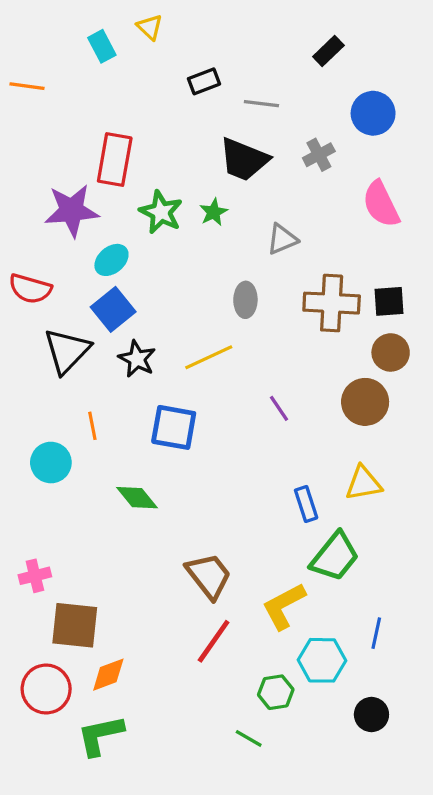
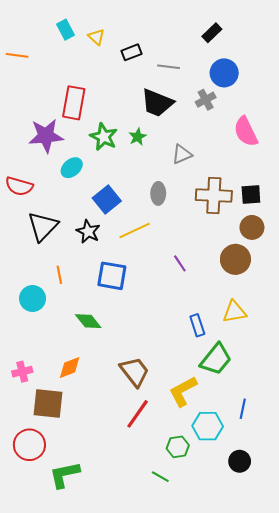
yellow triangle: (150, 27) -> (96, 37), moved
blue circle: (373, 113) -> (224, 73), moved
blue square: (113, 309) -> (107, 200), moved
orange diamond: (108, 675) -> (70, 368), moved

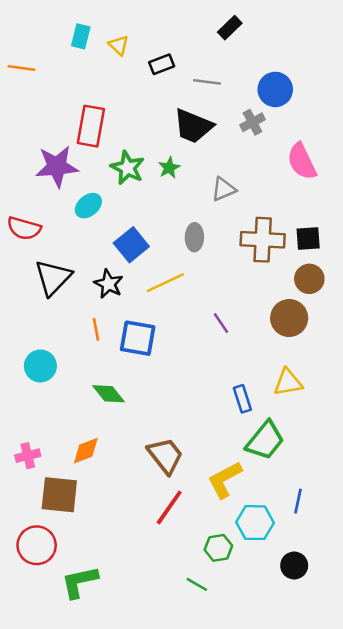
cyan rectangle: (65, 30) -> (81, 36), turned 42
black rectangle: (212, 33) -> (230, 28), moved
orange line: (59, 275) -> (96, 329), moved

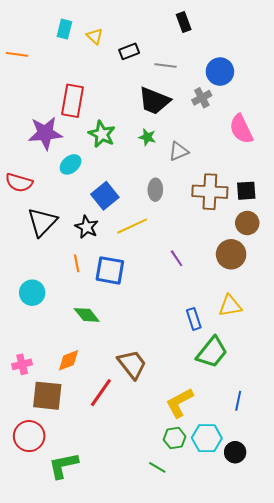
black rectangle: (230, 28) -> (184, 22), turned -66
green star: (169, 168) -> (147, 137), moved, turned -30
yellow L-shape: (225, 480) -> (180, 403), moved
red line: (169, 507) -> (101, 393), moved
cyan hexagon: (255, 523) -> (207, 438), moved

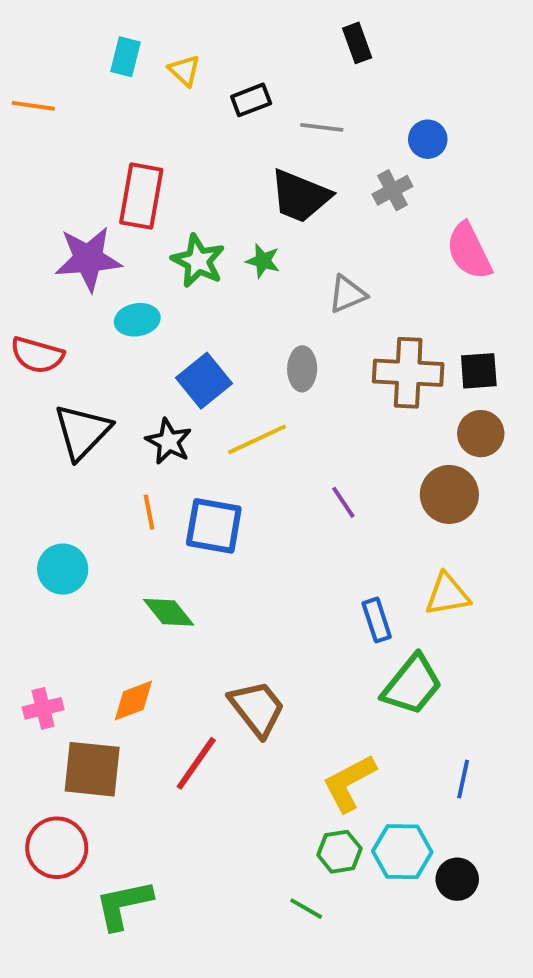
blue circle: (220, 72) -> (428, 139), size x0.7
green star: (147, 137) -> (263, 261), moved
cyan ellipse: (71, 164) -> (137, 320), turned 30

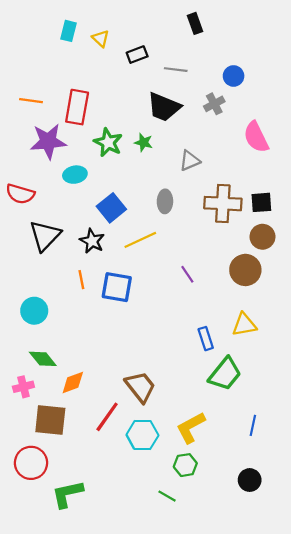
orange line: (33, 106) -> (31, 101), moved
green diamond: (169, 612) -> (43, 359), moved
cyan hexagon: (402, 852) -> (142, 435), moved

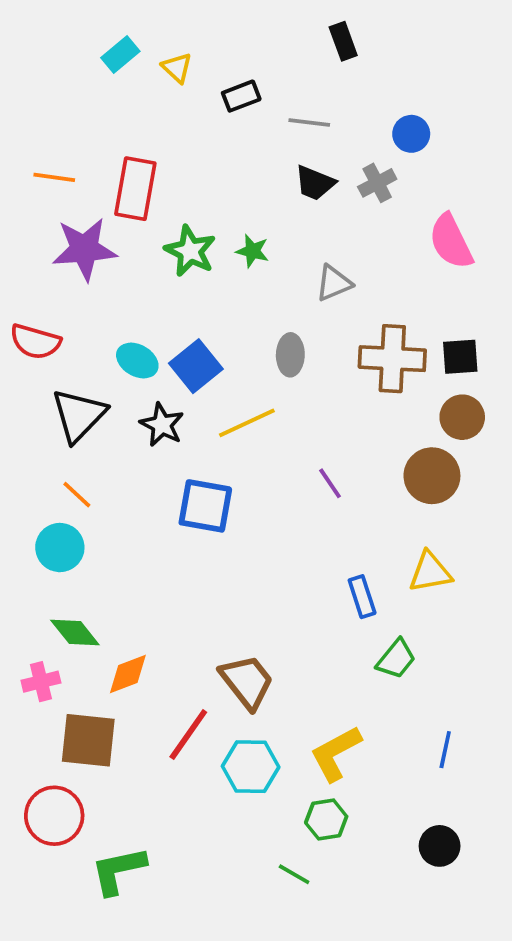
cyan rectangle: (69, 31) -> (120, 55), turned 36
black trapezoid: (164, 107) -> (315, 183), moved, size x0.7
cyan ellipse: (75, 175) -> (137, 361), moved, turned 40
orange line: (81, 280) -> (77, 495), moved, turned -36
green trapezoid: (225, 374) -> (396, 659), size x0.7

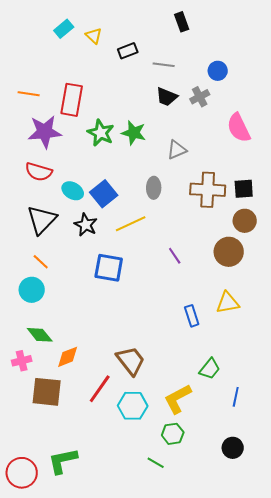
green star: (253, 251) -> (134, 133), size x1.4
red semicircle: (35, 342) -> (39, 172), moved
green trapezoid: (396, 659) -> (210, 369), moved
red circle: (54, 816) -> (22, 473), moved

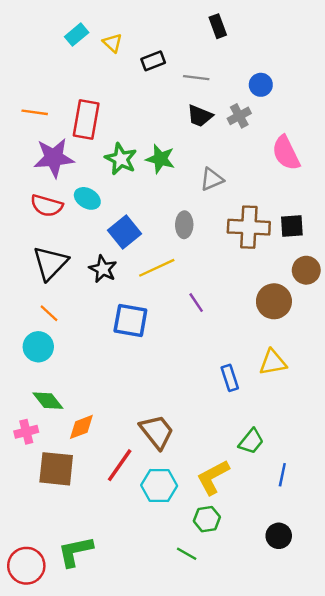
cyan ellipse: (73, 191) -> (87, 198), moved
brown circle: (245, 221) -> (306, 270), moved
purple line: (175, 256) -> (196, 303), moved

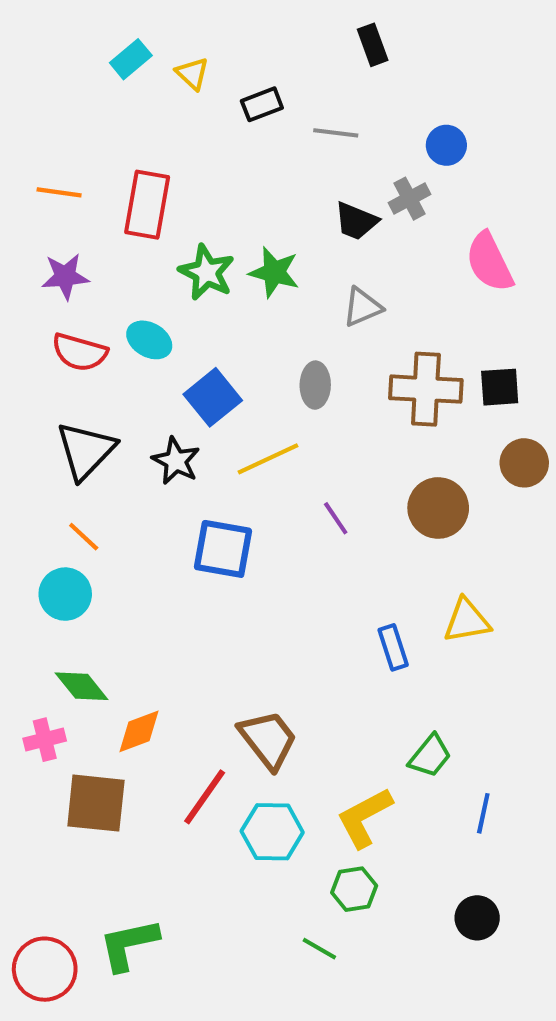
black trapezoid: (200, 116) -> (356, 221), moved
purple star: (54, 158) -> (65, 276), moved, size x0.7
brown circle: (274, 301) -> (438, 508), moved

